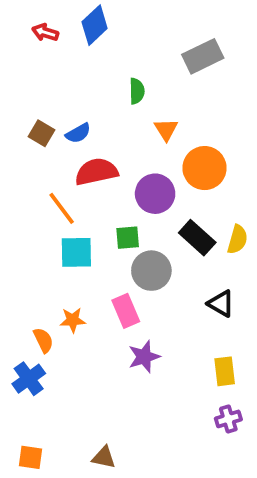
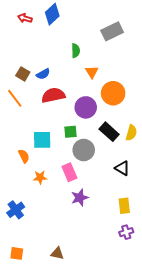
orange line: (62, 208) -> (15, 98), moved
orange semicircle: (43, 340) -> (24, 156), moved

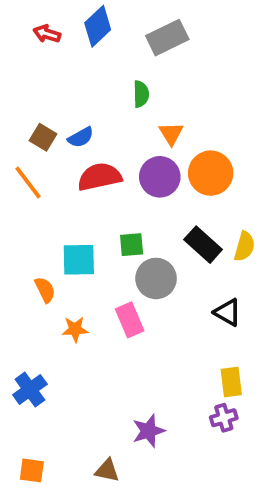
gray rectangle: (112, 31) -> (167, 38), moved
purple circle: (86, 107) -> (160, 177), moved
purple star: (80, 198) -> (148, 431), moved
purple cross: (126, 232) -> (224, 418), moved

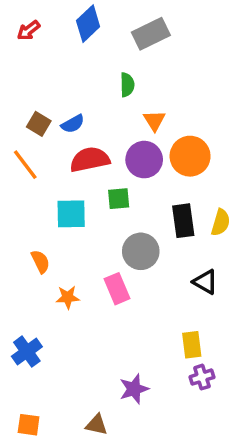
red arrow: (47, 34) -> (29, 30), moved, turned -55
green square: (132, 245) -> (119, 199), moved
black rectangle: (203, 245) -> (183, 221), turned 40
cyan square: (79, 260) -> (71, 214), moved
yellow rectangle: (231, 382) -> (192, 345), moved

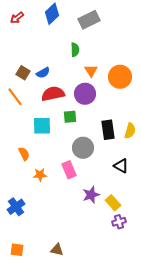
orange circle: (190, 156) -> (120, 77), moved
yellow rectangle: (192, 345) -> (113, 203), turned -35
purple star: (134, 389) -> (91, 195), moved

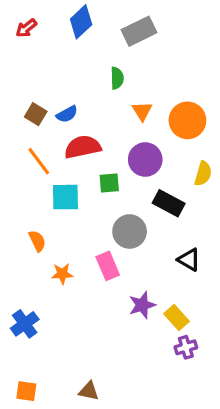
purple circle: (85, 94) -> (145, 160), moved
orange line: (15, 97) -> (39, 161), moved
black rectangle: (108, 130) -> (169, 203), turned -54
yellow semicircle: (130, 131) -> (203, 174), moved

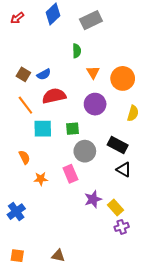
green square: (109, 183) -> (73, 129), moved
black rectangle: (169, 203) -> (118, 145), moved

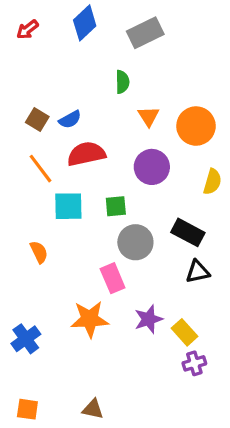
black triangle: (124, 170) -> (198, 272), turned -42
orange star: (41, 179) -> (90, 319), moved, size x1.6

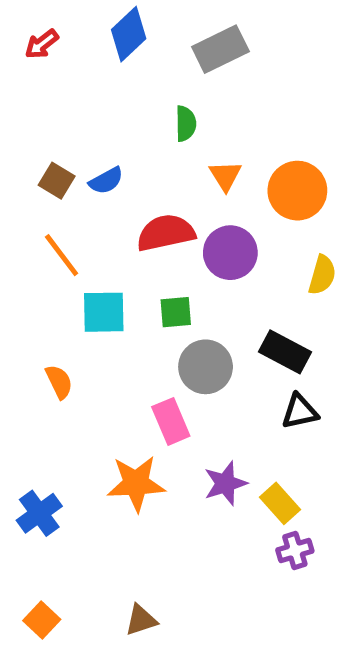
red semicircle: (86, 154) -> (166, 233), moved
orange square: (27, 409) -> (42, 620), turned 35
brown triangle: (93, 409) -> (141, 620), turned -30

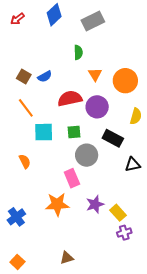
black rectangle: (285, 352) -> (113, 138), moved
black triangle: (300, 411) -> (133, 165), moved
brown triangle: (141, 620) -> (67, 258), moved

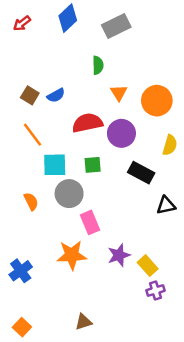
gray circle: (87, 155) -> (69, 194), moved

